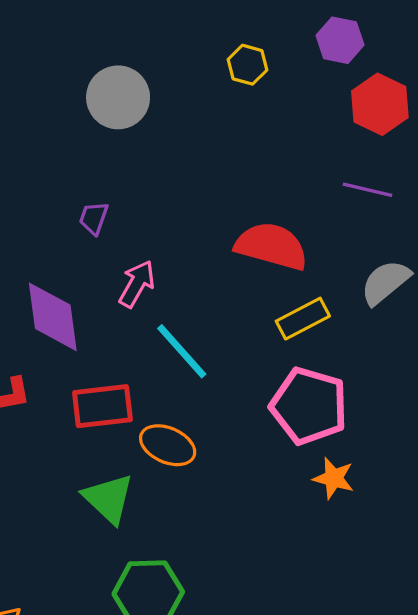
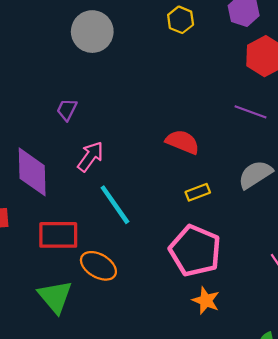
red semicircle: (271, 246) -> (182, 142), size x0.7
yellow rectangle: (303, 319) -> (198, 192), size x0.7

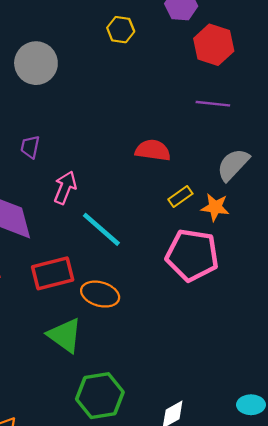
orange star: (206, 300) -> (215, 207), moved

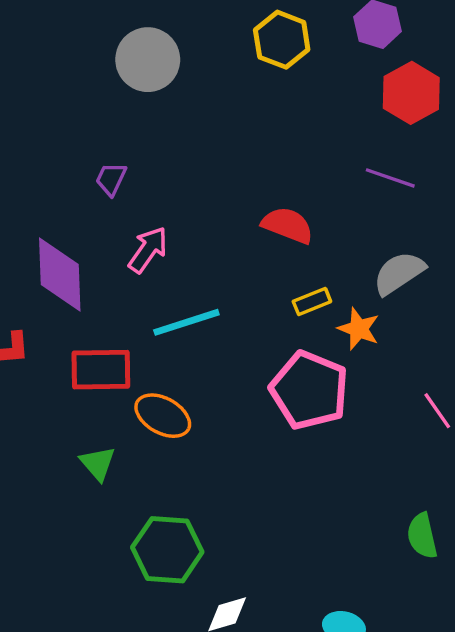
yellow hexagon: (121, 30) -> (282, 40), size x1.4
cyan line: (101, 229) -> (186, 322), turned -72
green triangle: (65, 335) -> (98, 463), size x0.7
green hexagon: (100, 396) -> (167, 550), moved

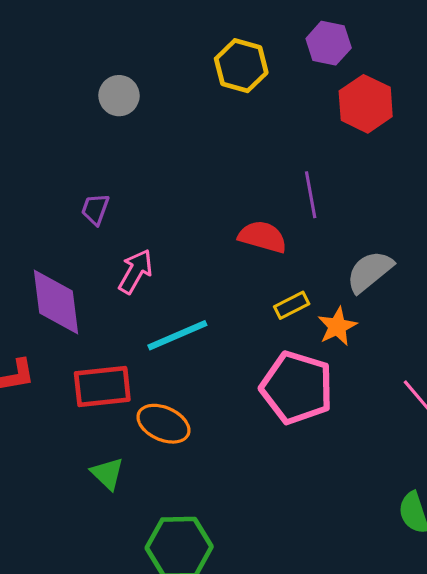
gray circle: (148, 60) -> (119, 96), size x0.7
purple line: (390, 178) -> (311, 195), moved, turned 66
orange star: (359, 329) -> (337, 326), turned 30

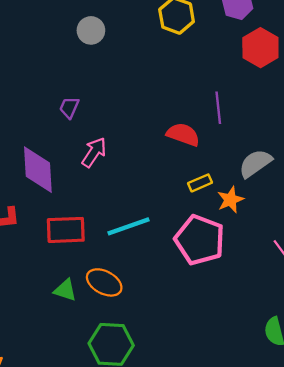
cyan line: (177, 335) -> (129, 226), moved
orange ellipse: (163, 424) -> (104, 282), moved
green triangle: (107, 474) -> (65, 290), turned -30

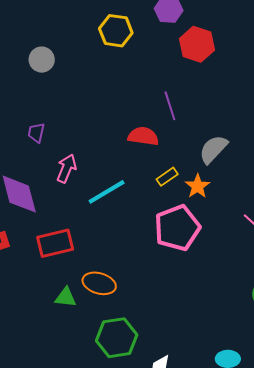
cyan line: (129, 226) -> (107, 192), moved
pink pentagon: (200, 240) -> (177, 228), turned -30

